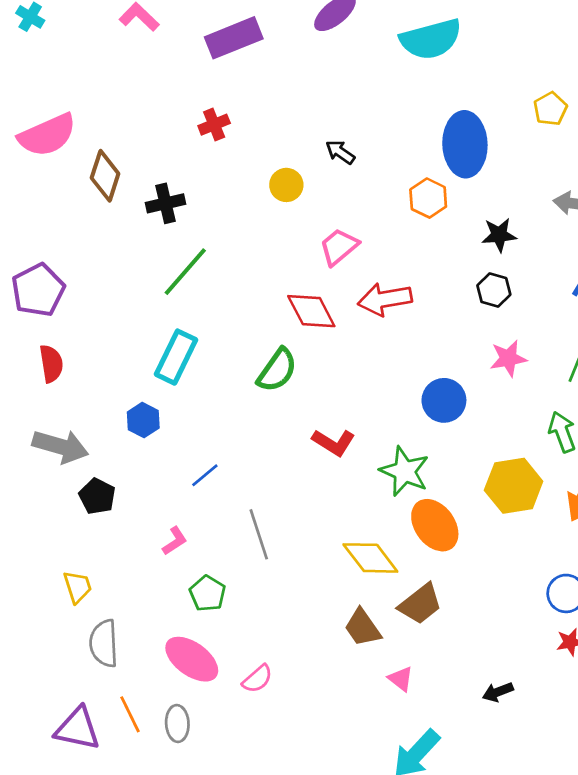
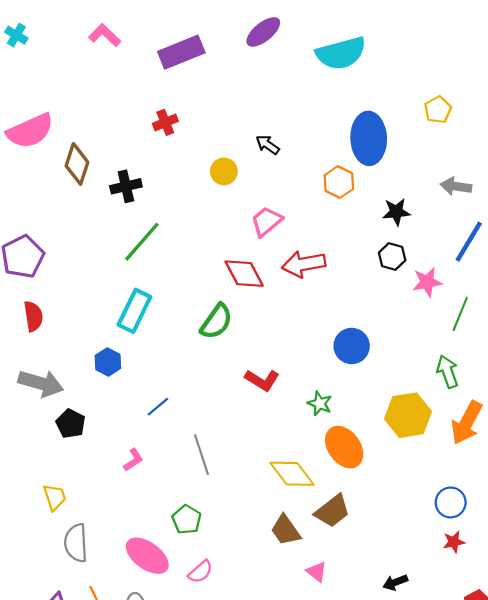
pink star: (508, 358) -> (427, 282), moved
green star: (405, 471) -> (320, 403), size x0.6
green pentagon: (208, 593) -> (187, 520), moved

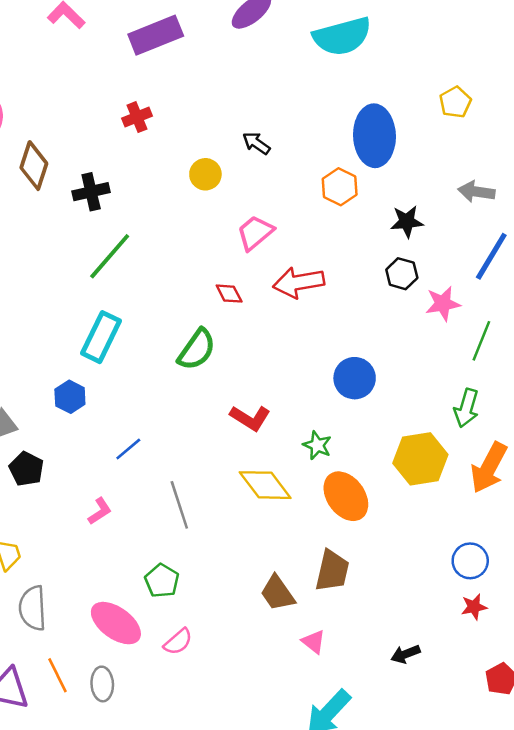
red diamond: (244, 274) -> (229, 294), size x0.6
green arrow: (447, 372) -> (466, 408), turned -144
yellow diamond: (292, 474) -> (265, 485), moved
brown trapezoid: (332, 511) -> (332, 571), turned -39

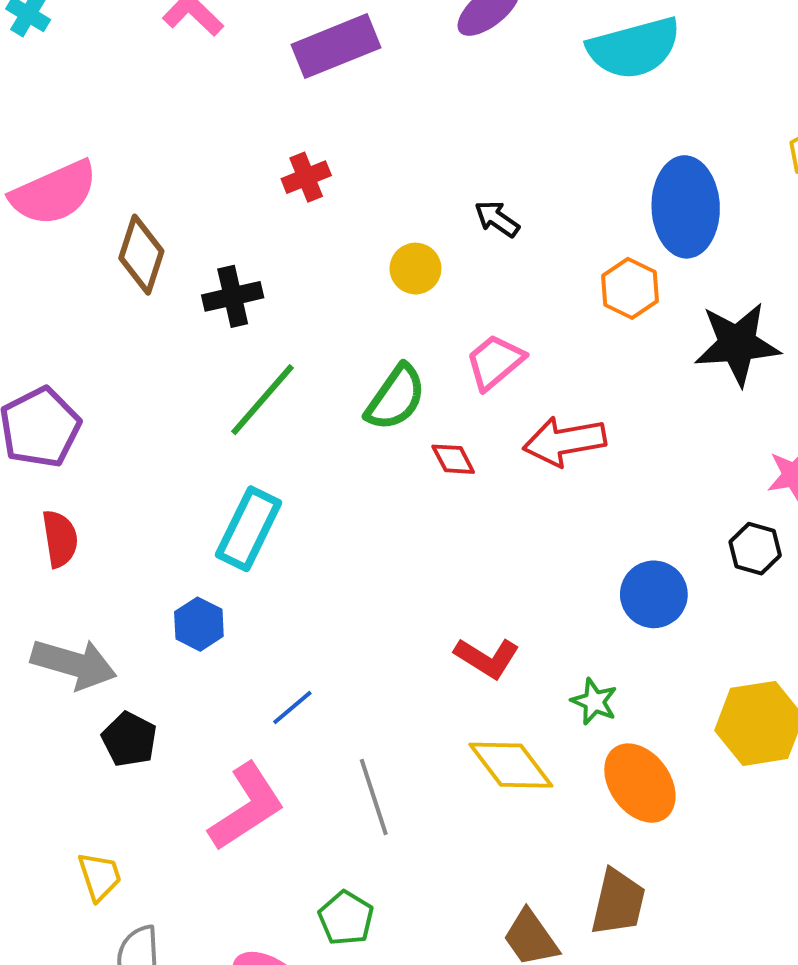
black star: (407, 222) -> (737, 344), size x1.6
black hexagon: (402, 274) -> (755, 549), moved
green semicircle: (197, 350) -> (396, 398), moved
pink L-shape: (100, 511) -> (247, 807), size x2.0

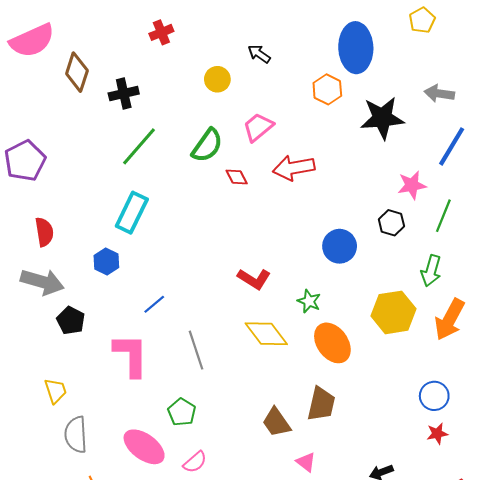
red semicircle: (60, 539) -> (44, 232), moved
pink L-shape: (247, 807) -> (131, 355), turned -57

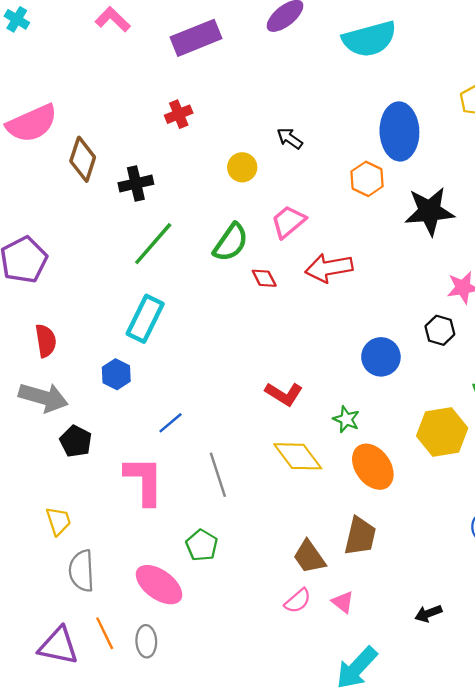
pink semicircle: (195, 462) -> (298, 601), moved

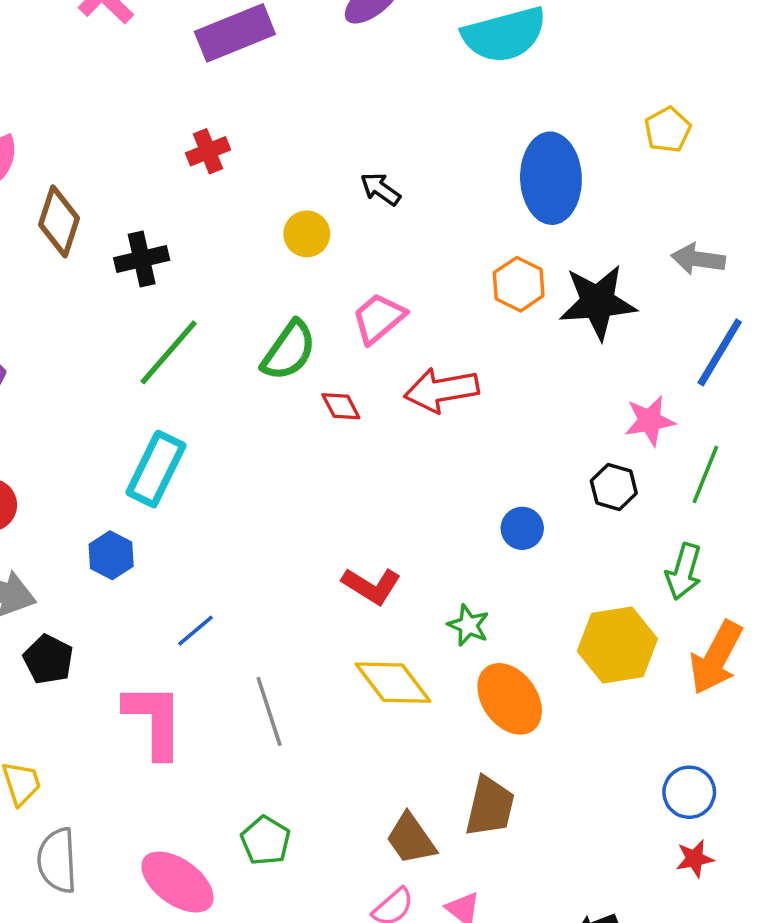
orange hexagon: (367, 179) -> (519, 284), moved
blue circle: (381, 357) -> (522, 528), size x0.7
green pentagon: (202, 545) -> (266, 841), moved

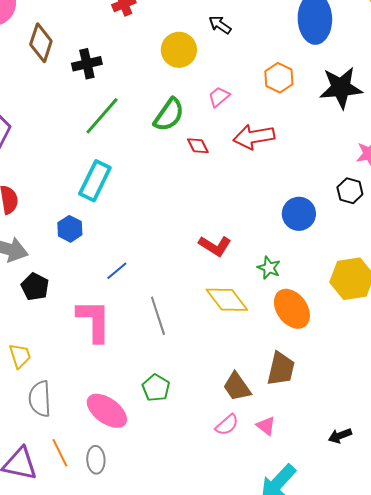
yellow circle: (307, 234) -> (179, 50), size x1.4
orange hexagon: (519, 284) -> (279, 78), moved
pink trapezoid: (379, 318) -> (219, 97), size x0.7
blue circle: (522, 528) -> (299, 214), size x1.4

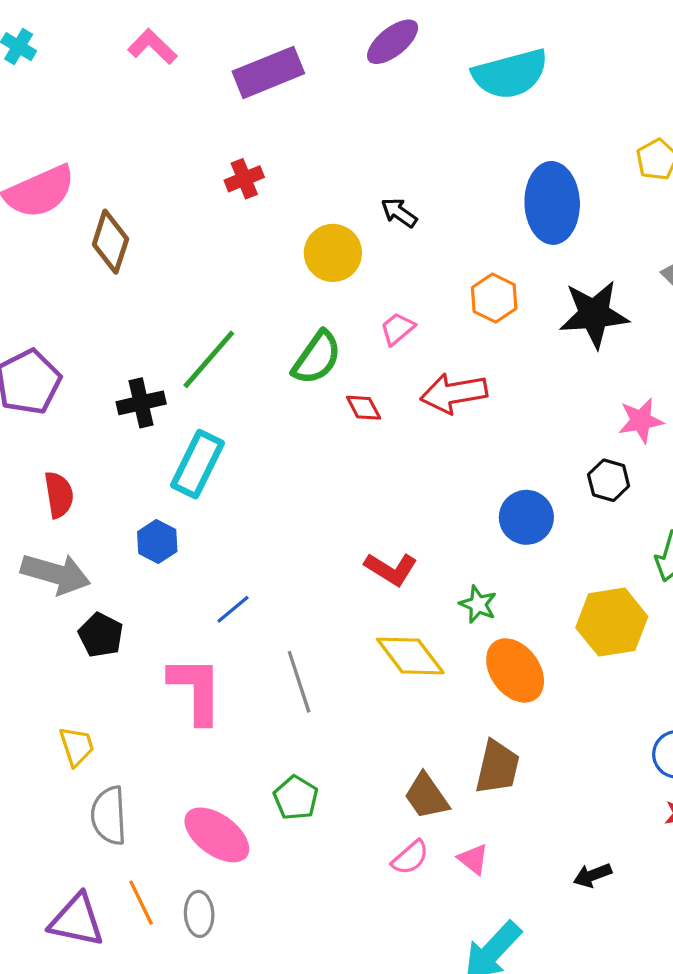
black cross: (87, 64) -> (141, 403), moved

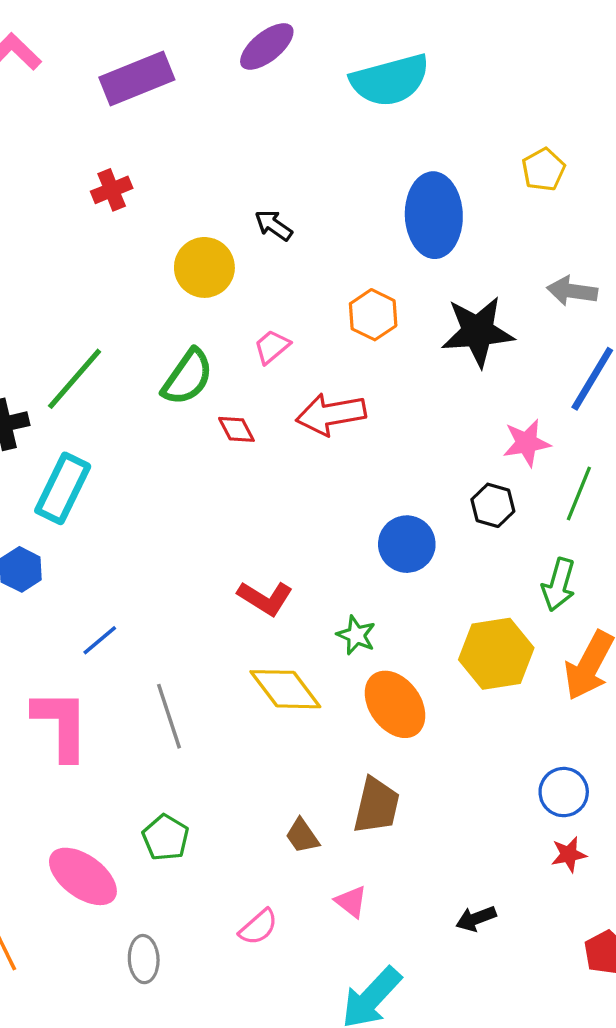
brown trapezoid: (426, 796) -> (302, 836), size x0.7
pink semicircle: (410, 857) -> (258, 927), moved
gray ellipse: (199, 914) -> (144, 959), moved

